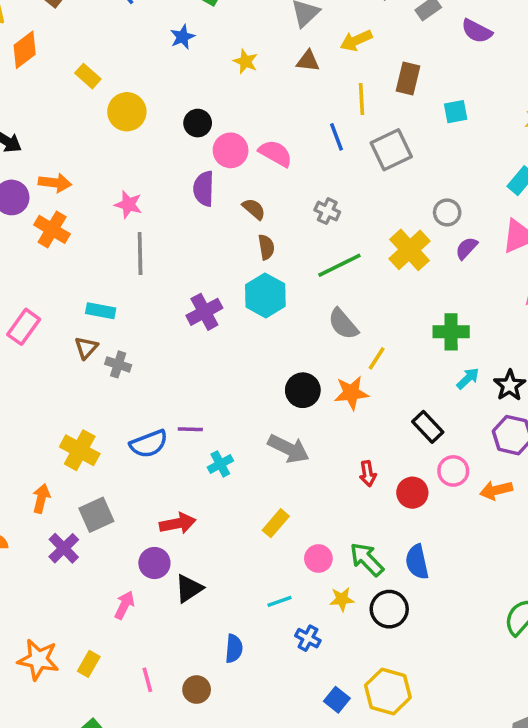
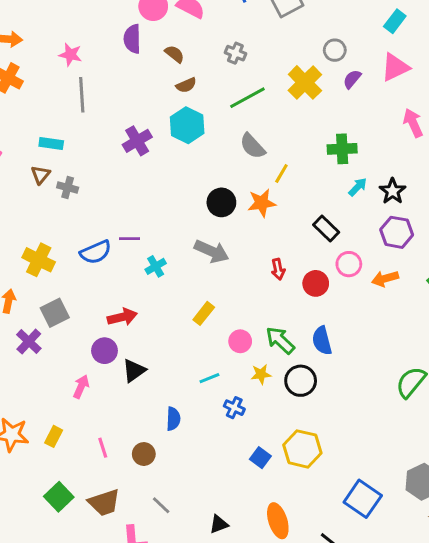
brown semicircle: (266, 247) -> (186, 85), turned 78

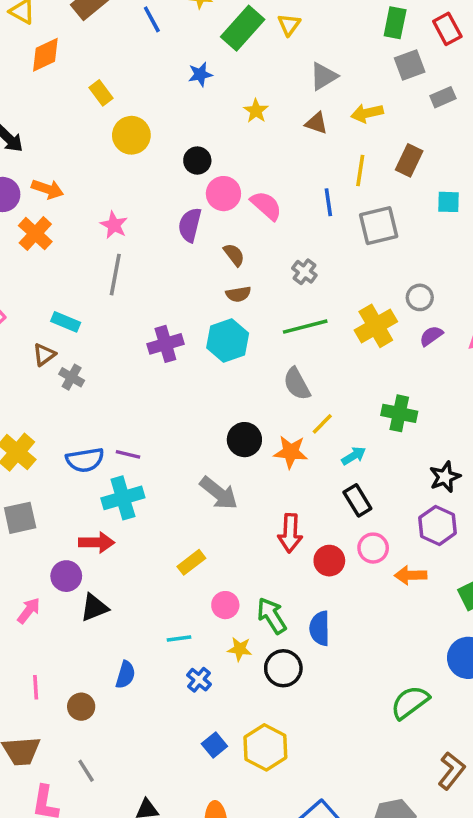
cyan arrow: (358, 187) -> (354, 456), moved
cyan cross: (156, 266) -> (123, 498), moved, size x1.6
red arrow: (278, 269) -> (290, 533), size x1.5

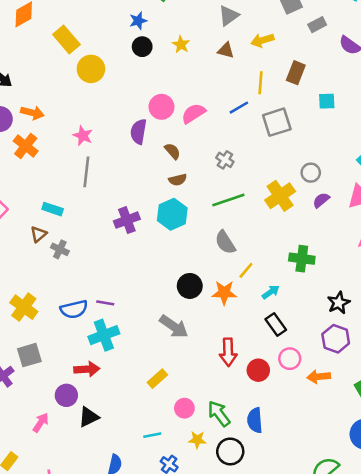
yellow rectangle: (101, 93) -> (66, 39), size x1.5
black circle: (197, 161) -> (142, 47), moved
blue line: (328, 202) -> (239, 108), turned 72
pink semicircle: (266, 206) -> (193, 113), turned -70

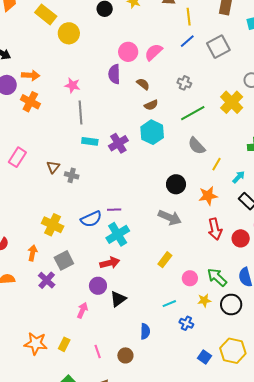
yellow line: (261, 83) -> (189, 17), moved
cyan rectangle: (53, 209) -> (90, 141), moved
orange star: (224, 293) -> (208, 196), moved

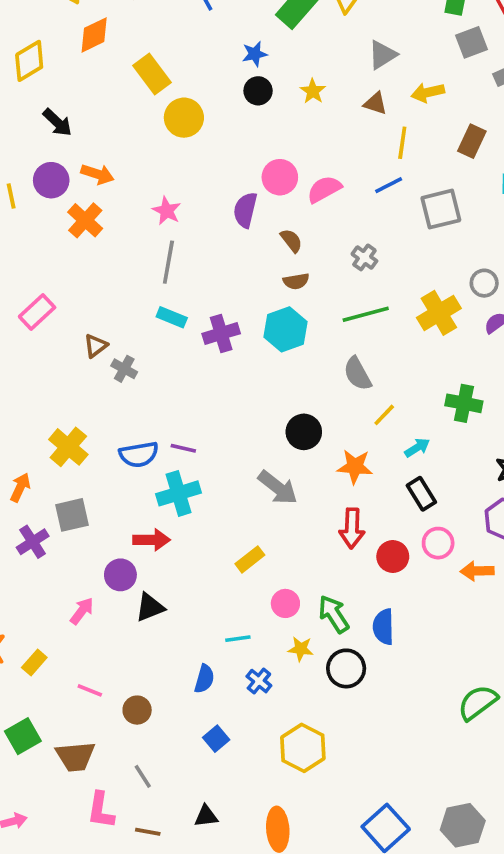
blue semicircle: (145, 331) -> (204, 679), moved
yellow hexagon: (233, 351) -> (303, 748), moved
pink line: (98, 352) -> (90, 690), turned -64
blue square: (205, 357) -> (216, 739), moved

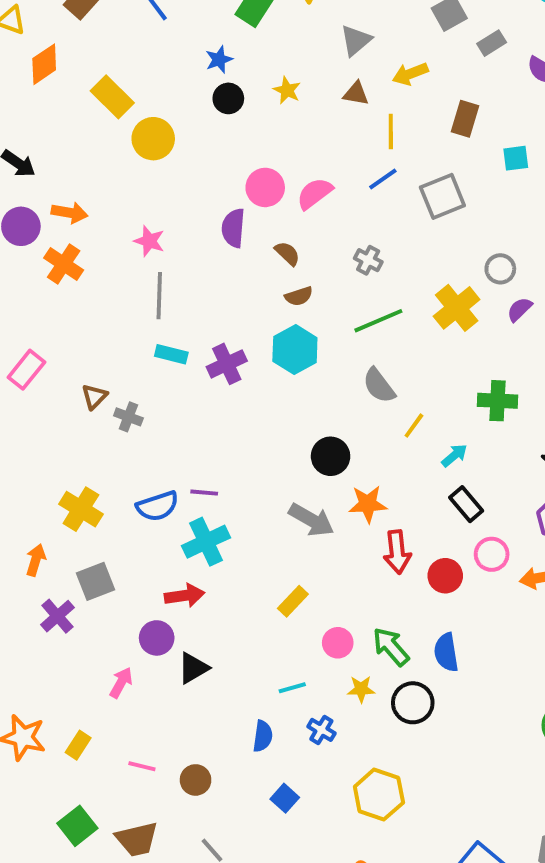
orange star: (355, 467) -> (368, 504), moved

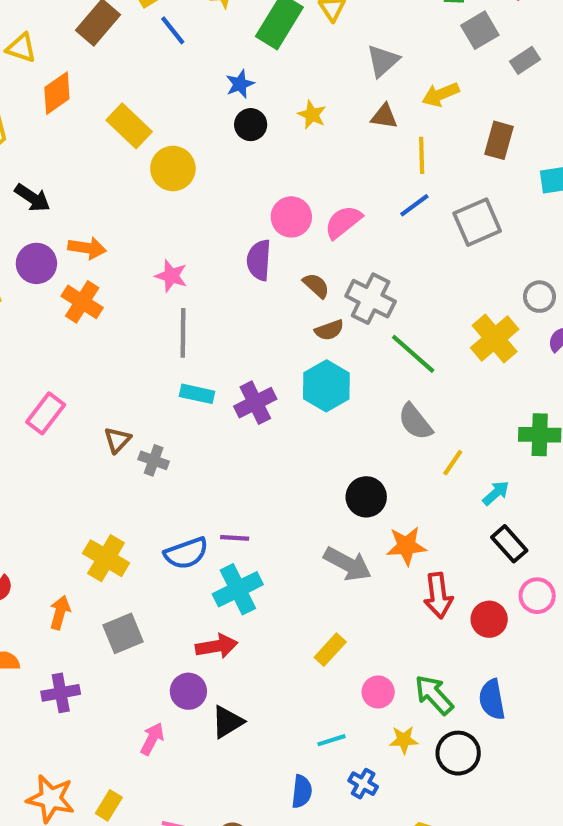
gray cross: (368, 260) -> (371, 299), moved, size x1.6
green line: (378, 321) -> (413, 354), turned 66
purple cross: (57, 616) -> (61, 693), moved, turned 32

